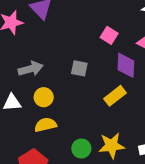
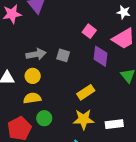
gray arrow: (31, 69) -> (36, 54), moved
yellow rectangle: (115, 96) -> (86, 92), moved
green circle: (81, 148) -> (44, 118), moved

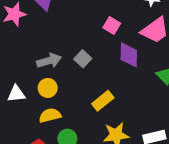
gray square: (63, 55) -> (83, 59), turned 32
yellow rectangle: (86, 92) -> (103, 101), moved

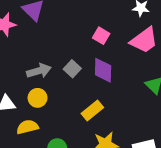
purple diamond: (129, 55) -> (103, 70), moved
yellow semicircle: (50, 115) -> (27, 127), moved

